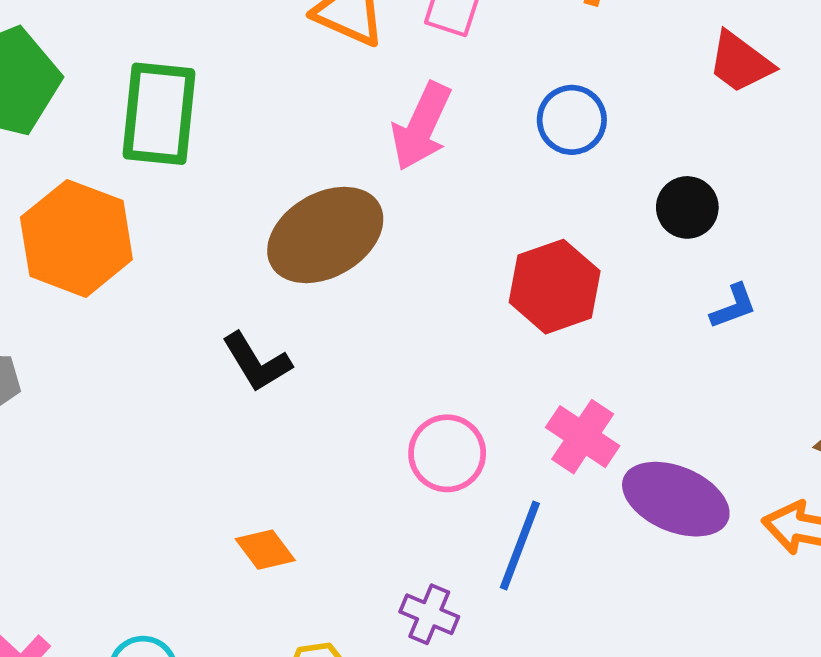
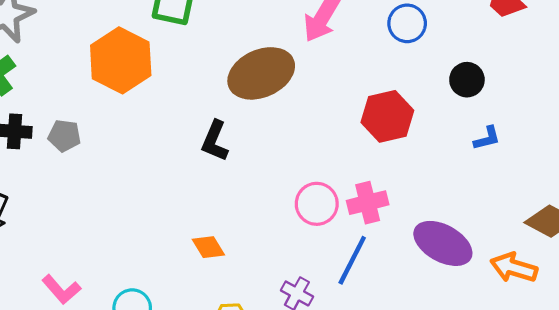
black L-shape: (257, 362) -> (215, 141), turned 48
pink cross: (583, 437) -> (368, 203), moved, turned 36

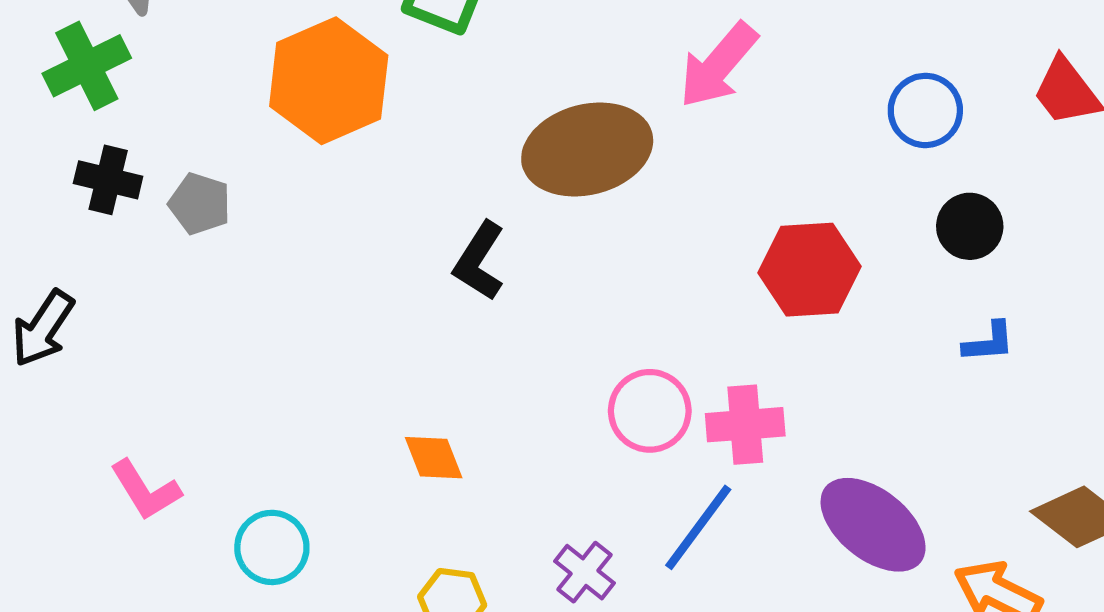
blue circle: (407, 23) -> (925, 110), moved

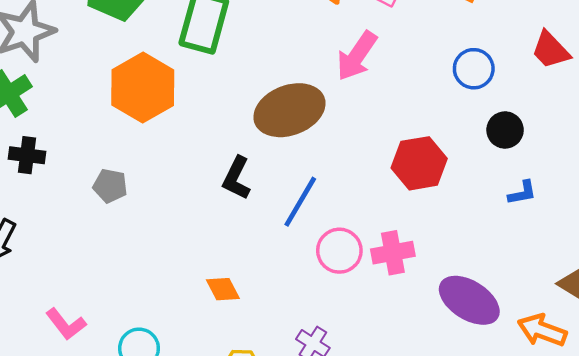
gray pentagon: (200, 204) -> (110, 186), moved
blue line: (698, 527) -> (300, 202), moved

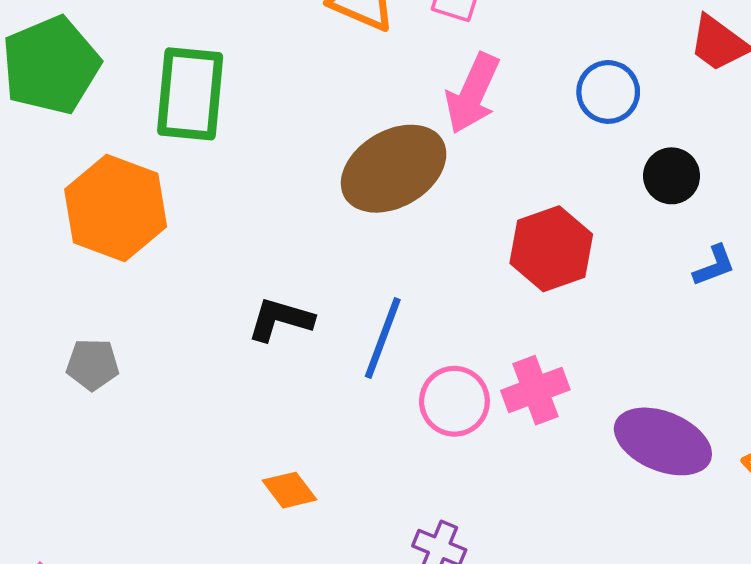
pink arrow: (357, 56) -> (472, 93), moved
brown ellipse: (289, 110) -> (394, 169), moved
black L-shape: (237, 178) -> (280, 319), turned 90

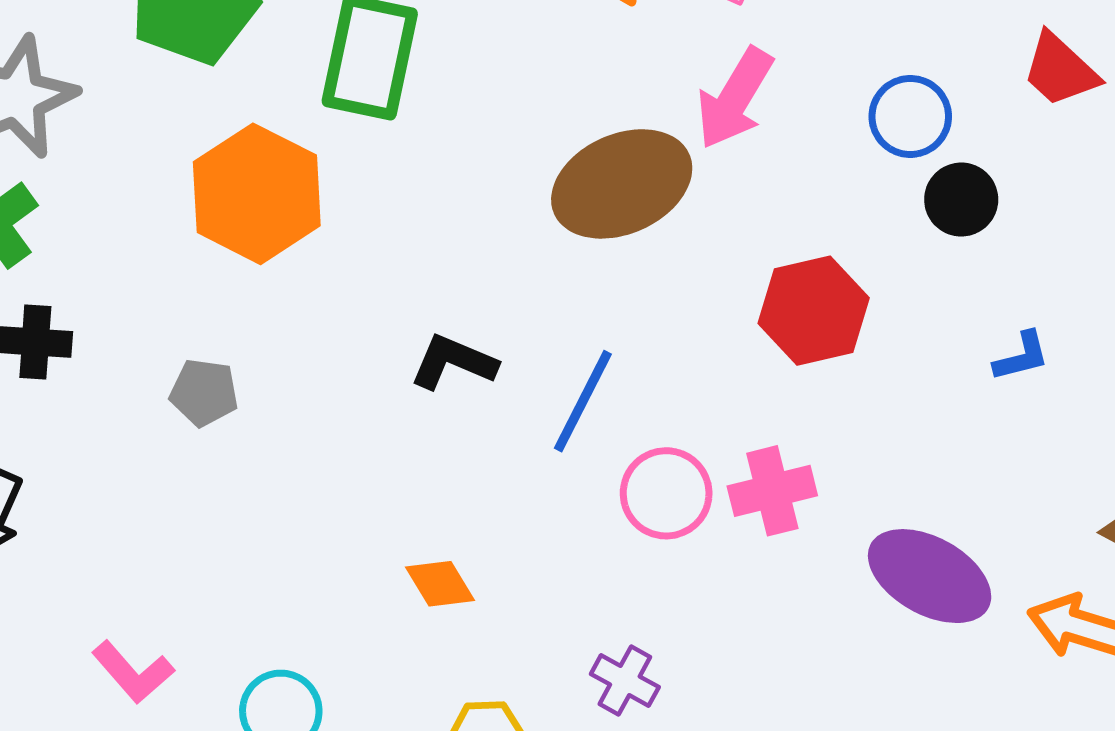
black circle: (672, 176) -> (961, 200), moved

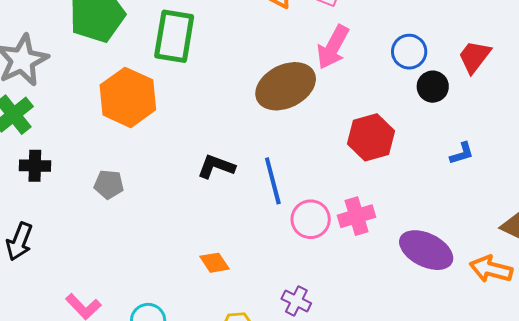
red trapezoid: (1060, 70) -> (474, 57), moved, turned 87
blue line: (583, 401) -> (273, 181), turned -39

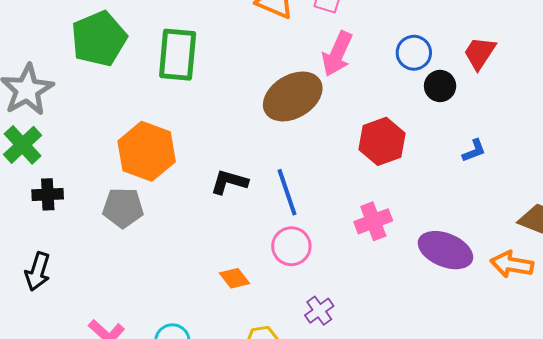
orange hexagon: (128, 97) -> (147, 151), moved
gray pentagon: (109, 184) -> (123, 208), size x1.4
pink circle: (311, 219) -> (291, 246), moved
purple cross: (296, 301) -> (319, 311), turned 32

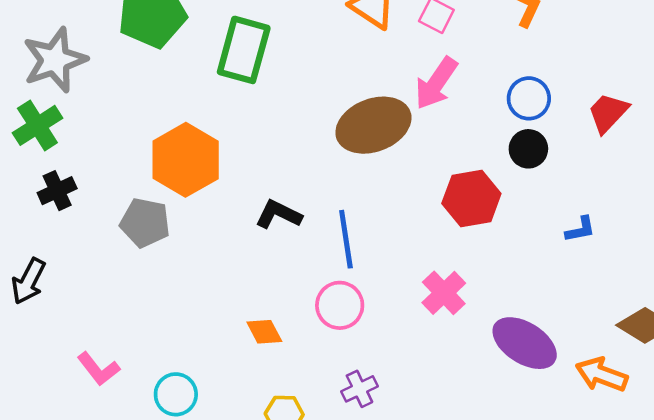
black circle: (440, 86) -> (528, 149), moved
black cross: (48, 194) -> (57, 191), turned -32
pink cross: (373, 221) -> (444, 293), turned -33

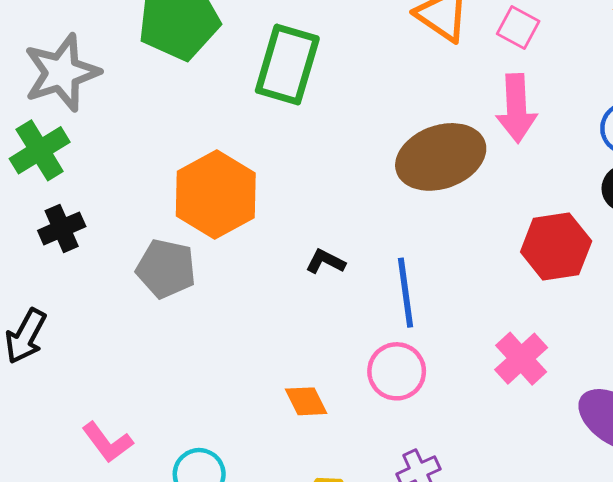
pink arrow: (436, 83) -> (516, 108), turned -38
black L-shape: (278, 214) -> (325, 262), size x0.7

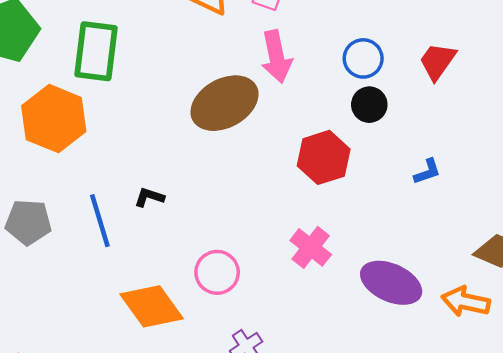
orange hexagon: (216, 194) -> (54, 119), moved
blue line: (405, 293) -> (100, 221), moved
orange diamond: (306, 401) -> (152, 306), size x1.8

